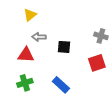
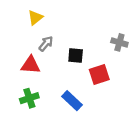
gray arrow: (39, 37) -> (46, 44), turned 128
red square: (97, 63) -> (99, 74), moved

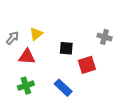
yellow triangle: (35, 18) -> (36, 34), moved
gray arrow: (46, 44) -> (12, 38), moved

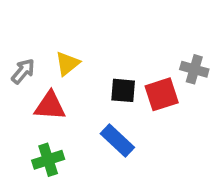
red square: (87, 65) -> (162, 94), moved
blue rectangle: (63, 88) -> (117, 140), moved

